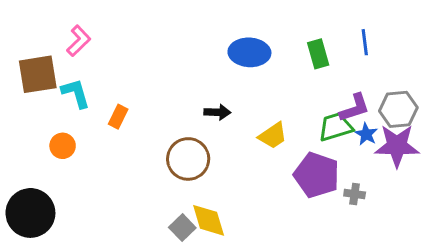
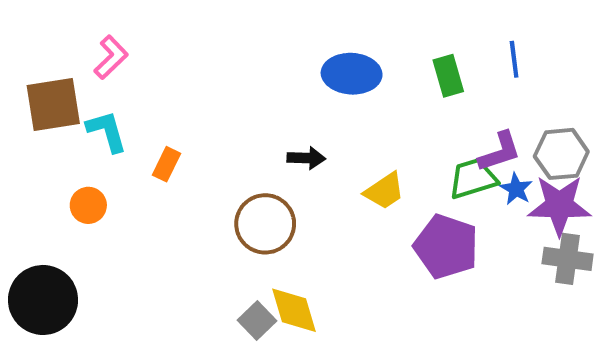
gray cross: (355, 194) -> (568, 259), moved, size x1.6

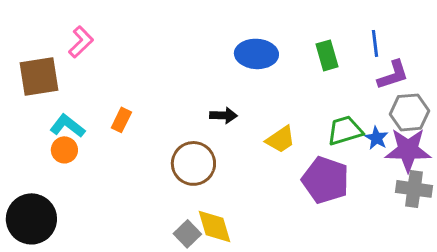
cyan L-shape: (107, 131) -> (67, 126), moved, turned -36
purple L-shape: (500, 152) -> (393, 75), moved

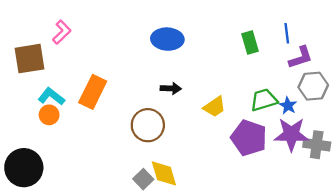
blue ellipse: (256, 54) -> (167, 39), moved
orange rectangle: (121, 120) -> (93, 92), size x1.8
purple star: (408, 150) -> (291, 134), moved

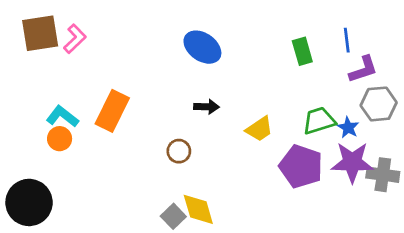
blue ellipse: (167, 39) -> (202, 47), turned 32
brown square: (30, 59) -> (40, 33), moved
brown circle: (148, 125) -> (179, 151), size x0.6

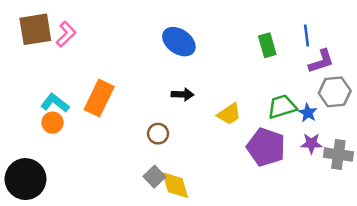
purple star: (352, 162) -> (311, 143), size x0.6
gray square: (173, 216) -> (154, 177), moved

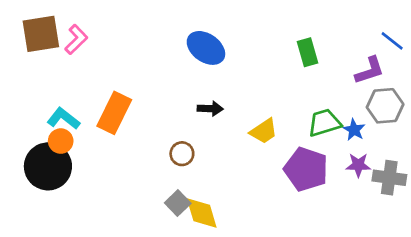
blue line: (306, 35) -> (392, 41), moved, turned -45
black circle: (26, 179) -> (48, 166), moved

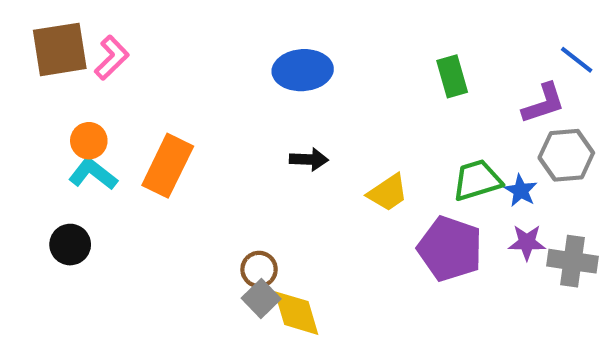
blue ellipse: (206, 48) -> (303, 70), turned -39
orange circle: (61, 141) -> (89, 141), moved
brown circle: (182, 154) -> (259, 269), moved
black circle: (48, 166) -> (70, 245), size x0.6

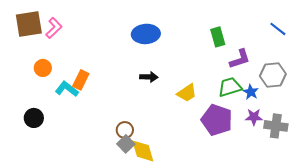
purple L-shape: (543, 103) -> (240, 59), moved
orange rectangle: (168, 166) -> (81, 80), size x0.7
cyan L-shape: (93, 174) -> (67, 89), moved

